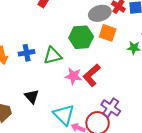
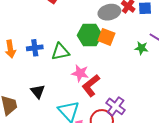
orange square: (108, 33) -> (106, 37), moved
red L-shape: (92, 75) -> (91, 85), moved

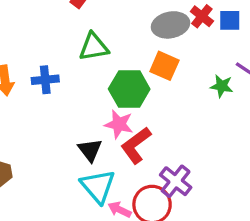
green hexagon: (90, 35) -> (129, 89), moved
green triangle: (60, 52) -> (94, 47), moved
black triangle: (38, 91) -> (90, 150), moved

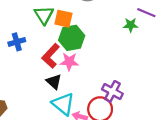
green triangle: (94, 47) -> (44, 15), turned -42
orange square: (164, 66) -> (63, 19), moved
red L-shape: (136, 145) -> (51, 56), moved

